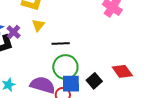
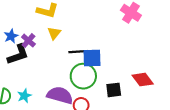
black square: (94, 81) -> (114, 90), turned 35
blue square: (71, 84) -> (92, 58), moved

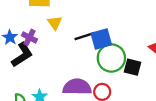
green circle: (83, 76) -> (111, 58), moved
black square: (114, 90) -> (133, 67), turned 35

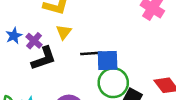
black L-shape: (22, 55) -> (44, 58), moved

